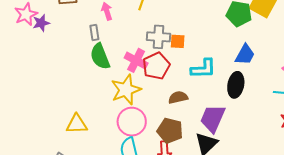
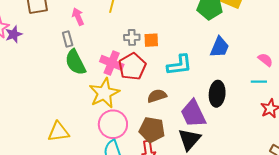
gray cross: (159, 37) -> (132, 37), size x0.7
black ellipse: (236, 85) -> (217, 94), moved
purple trapezoid: (213, 118) -> (193, 114), turned -44

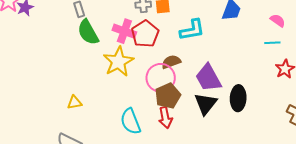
black ellipse: (217, 94) -> (238, 98), moved
pink circle: (113, 124) -> (161, 78), moved
brown pentagon: (152, 130) -> (168, 96), turned -30
yellow triangle: (58, 132) -> (75, 103), size x0.7

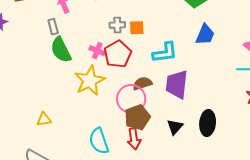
pink cross: (124, 31) -> (97, 51), size x0.7
purple trapezoid: (208, 78) -> (177, 84), moved, turned 32
black triangle: (206, 104) -> (175, 127), size x0.7

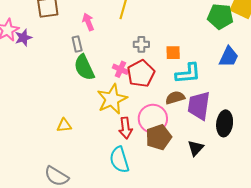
orange square: (137, 28) -> (173, 53), moved
brown semicircle: (142, 83) -> (175, 98), moved
yellow triangle: (44, 119) -> (64, 125), moved
black ellipse: (208, 123) -> (225, 123), moved
red arrow: (134, 139) -> (126, 128), moved

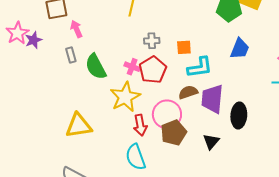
pink arrow: (88, 22) -> (76, 29), moved
gray rectangle: (77, 44) -> (71, 55), moved
yellow triangle: (64, 125) -> (79, 126), size x1.8

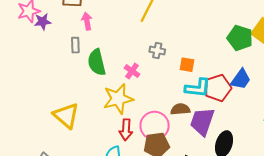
red pentagon: (153, 70) -> (218, 88), moved
yellow triangle: (79, 126) -> (66, 116), turned 36

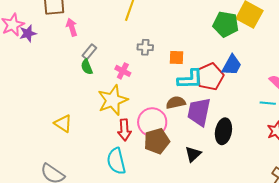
gray rectangle: (75, 45) -> (89, 52), moved, turned 49
green semicircle: (97, 62) -> (87, 67), size x0.6
yellow triangle: (66, 116) -> (63, 123), size x0.7

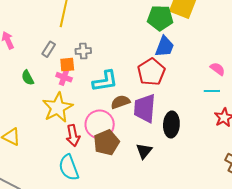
gray rectangle: (89, 52) -> (49, 49), moved
orange square: (177, 57) -> (67, 65), moved
blue trapezoid: (232, 65) -> (165, 47), moved
cyan L-shape: (190, 79) -> (105, 81), moved

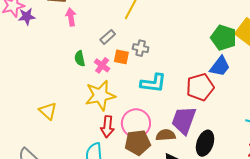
pink cross: (64, 77) -> (102, 65), moved
brown semicircle: (120, 102) -> (166, 135), moved

